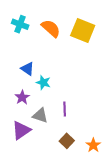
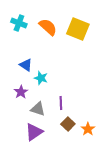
purple triangle: (21, 130) -> (34, 132), moved
brown square: (67, 141) -> (68, 124), moved
orange star: (93, 145) -> (88, 129), moved

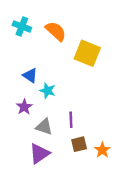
yellow square: (78, 29) -> (87, 53), moved
brown square: (68, 124) -> (79, 144), turned 32

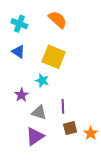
orange semicircle: (56, 31) -> (58, 20), moved
yellow square: (87, 53) -> (54, 57), moved
blue triangle: (30, 75) -> (18, 52), moved

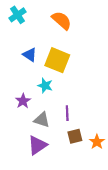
cyan cross: (19, 24) -> (18, 15), moved, turned 35
blue triangle: (18, 52) -> (30, 55), moved

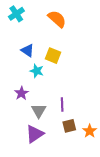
yellow square: (57, 60) -> (53, 56), size x0.7
cyan star: (45, 86) -> (37, 71), moved
gray triangle: (42, 120) -> (39, 111), turned 42

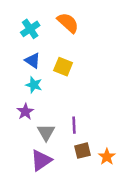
cyan cross: (16, 14) -> (30, 29), moved
cyan star: (37, 71) -> (34, 85), moved

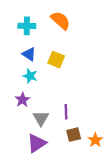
cyan cross: (30, 29) -> (27, 26), turned 35

